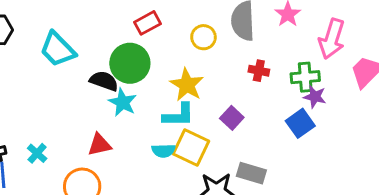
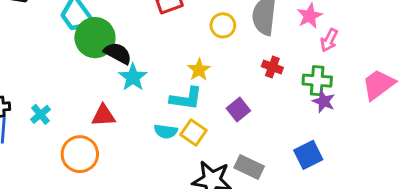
pink arrow: (332, 39) -> (329, 40), moved, size x0.6
green circle: (130, 63) -> (95, 38), moved
yellow star: (187, 85) -> (199, 70), size x0.7
blue square: (300, 123) -> (308, 155), moved
yellow square: (191, 148) -> (193, 133), size x0.7

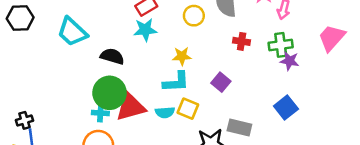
green circle: (95, 38) -> (110, 93), moved
yellow star: (199, 70) -> (182, 56), turned -30
cyan star: (133, 77) -> (145, 30), moved, turned -30
cyan cross: (41, 114) -> (100, 113), moved, turned -35
red triangle: (103, 116) -> (130, 107), moved, size x1.5

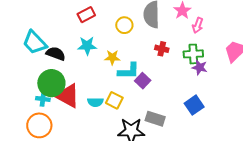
cyan star: (145, 30) -> (87, 46), moved
cyan trapezoid: (72, 32) -> (35, 43), moved
cyan L-shape: (176, 82) -> (129, 71), moved
red triangle: (130, 107) -> (68, 96), turned 40

